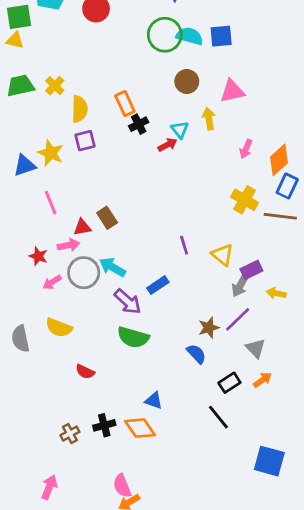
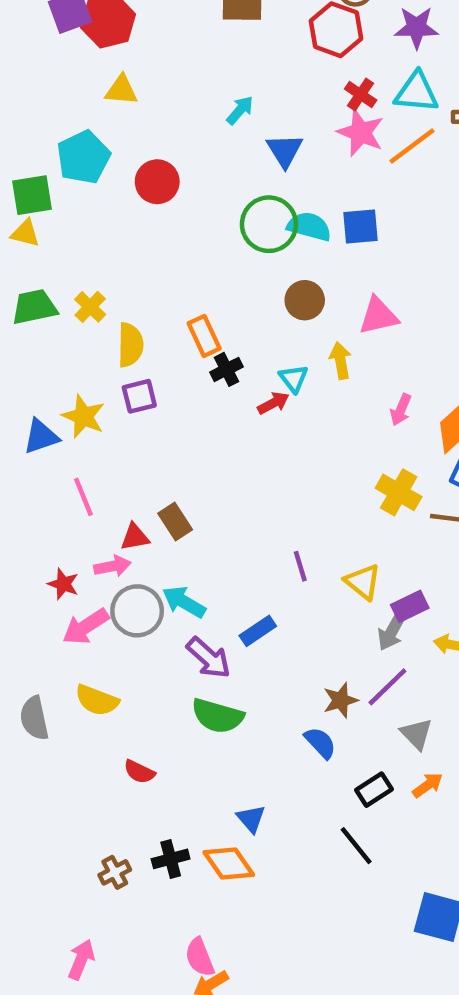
pink arrow: (52, 282) -> (86, 627), size x1.5
blue triangle: (154, 401) -> (251, 819), turned 30

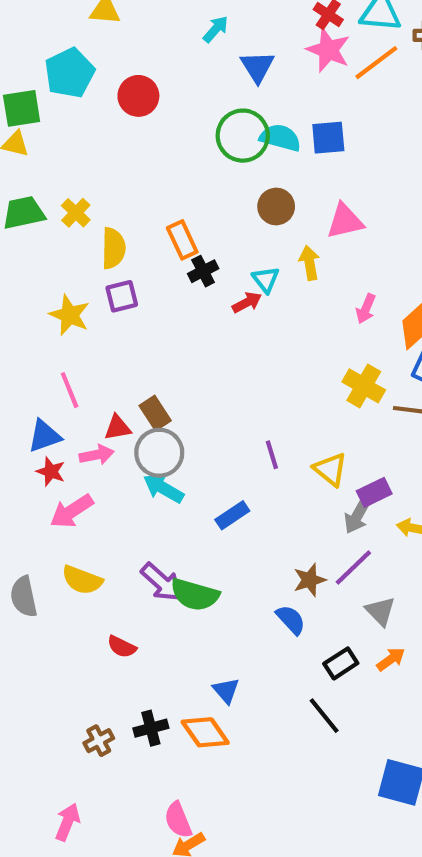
blue triangle: (41, 437) -> (45, 436), moved
gray circle: (137, 611) -> (159, 453), moved
purple arrow: (209, 658) -> (161, 582), moved

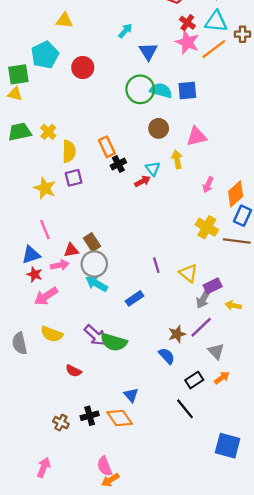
brown cross: (99, 741) -> (61, 423), turned -35

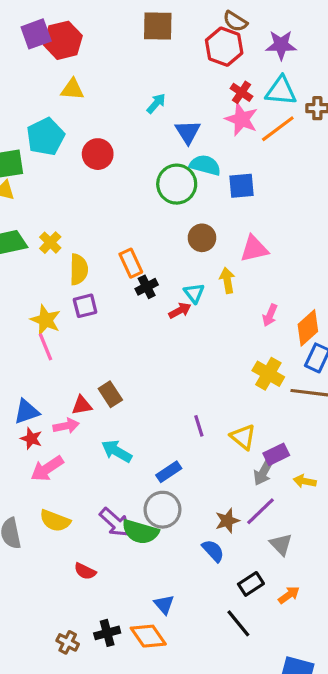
cyan semicircle: (161, 90) -> (205, 165), moved
pink line: (45, 230) -> (46, 347), moved
gray circle: (94, 264) -> (162, 510), moved
orange arrow: (222, 378) -> (289, 595), moved

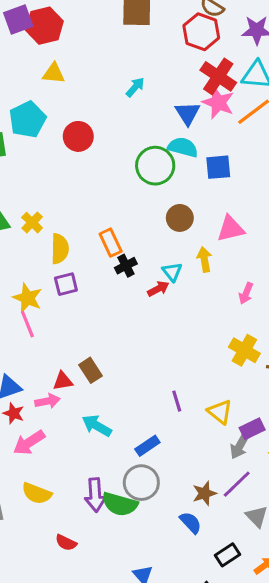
red cross: (241, 92) -> (218, 76), size x1.6
blue triangle: (188, 132) -> (187, 113), moved
purple arrow: (115, 522) -> (95, 495), turned 44

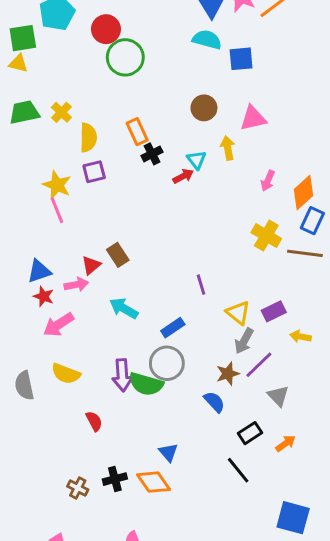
green circle: (155, 166) -> (125, 57), moved
red triangle: (63, 381) -> (91, 265), turned -30
yellow triangle: (220, 412) -> (238, 313), moved
gray arrow: (240, 446) -> (244, 341), moved
red semicircle: (66, 543) -> (94, 421), turned -144

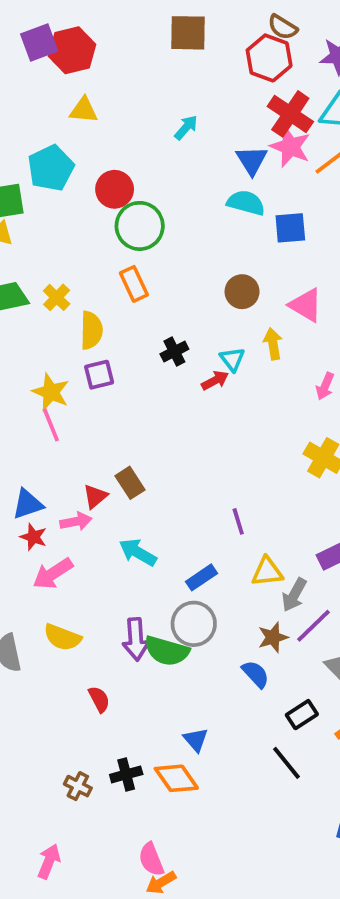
pink triangle: (253, 118) -> (306, 305), turned 44
orange rectangle: (137, 132) -> (134, 284), moved
yellow triangle: (238, 313) -> (267, 572), moved, turned -45

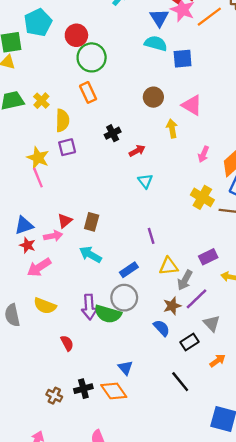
cyan triangle: (232, 359) -> (145, 181), moved
brown rectangle: (130, 483) -> (92, 222), moved, turned 48
black rectangle: (302, 715) -> (190, 342), moved

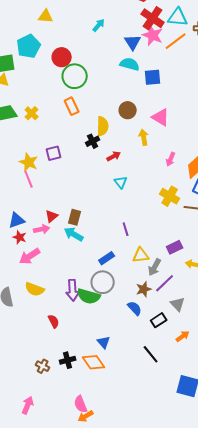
yellow semicircle: (62, 120) -> (103, 126), moved
cyan arrow: (90, 255) -> (74, 234), moved

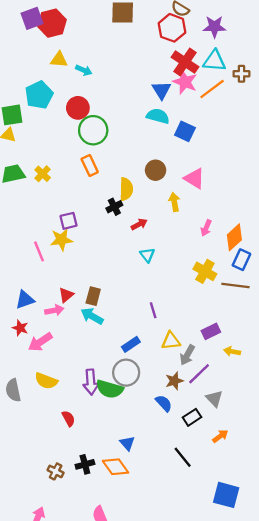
cyan arrow: (99, 25) -> (84, 70), moved, turned 72
blue square: (153, 77) -> (185, 131), turned 30
yellow star: (29, 162) -> (61, 240), moved, turned -30
red star: (20, 237) -> (20, 328), moved

